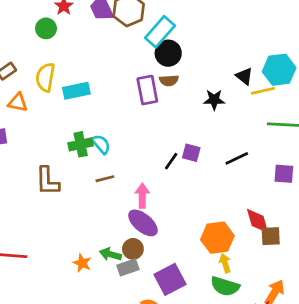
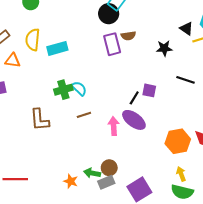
black circle: (168, 53) -> (109, 14), moved
black line: (237, 158) -> (186, 80), moved, turned 48
purple ellipse: (143, 223) -> (134, 120), moved
orange hexagon: (217, 238) -> (178, 141), moved

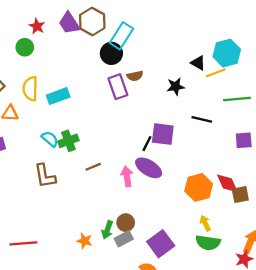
cyan semicircle: (79, 88) -> (50, 139), moved
purple square: (149, 90) -> (163, 134), size x1.5
green arrow: (92, 173) -> (107, 230), turned -77

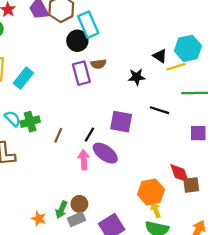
cyan rectangle: (121, 36) -> (88, 25), turned -60
cyan rectangle: (58, 96) -> (23, 78), turned -35
black line: (147, 144) -> (89, 135), moved
brown line: (93, 167) -> (58, 135), moved, turned -48
orange hexagon: (199, 187) -> (151, 192), moved

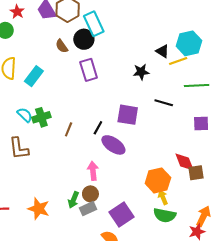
brown semicircle: (98, 64) -> (62, 46), moved, turned 64
pink arrow: (84, 160) -> (93, 171), moved
orange star: (39, 219) -> (39, 209), moved, size x1.5

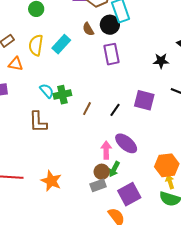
cyan rectangle: (34, 76) -> (61, 44), moved
purple ellipse: (113, 145) -> (126, 143), moved
green arrow: (73, 200) -> (114, 169), moved

